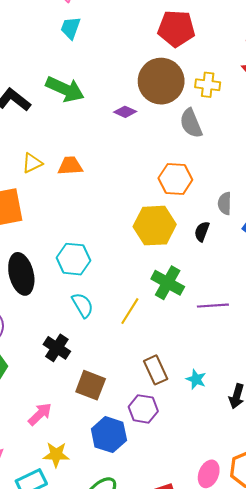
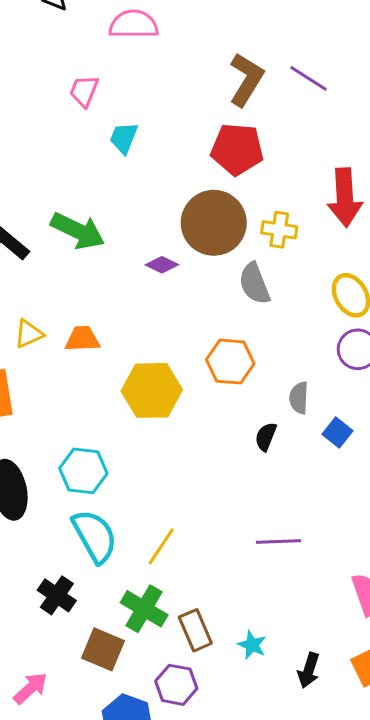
cyan trapezoid: (71, 28) -> (124, 138), moved
yellow hexagon: (155, 226) -> (152, 390), moved
green cross: (168, 283) -> (144, 609), moved
cyan semicircle: (83, 305) -> (95, 536), size x1.5

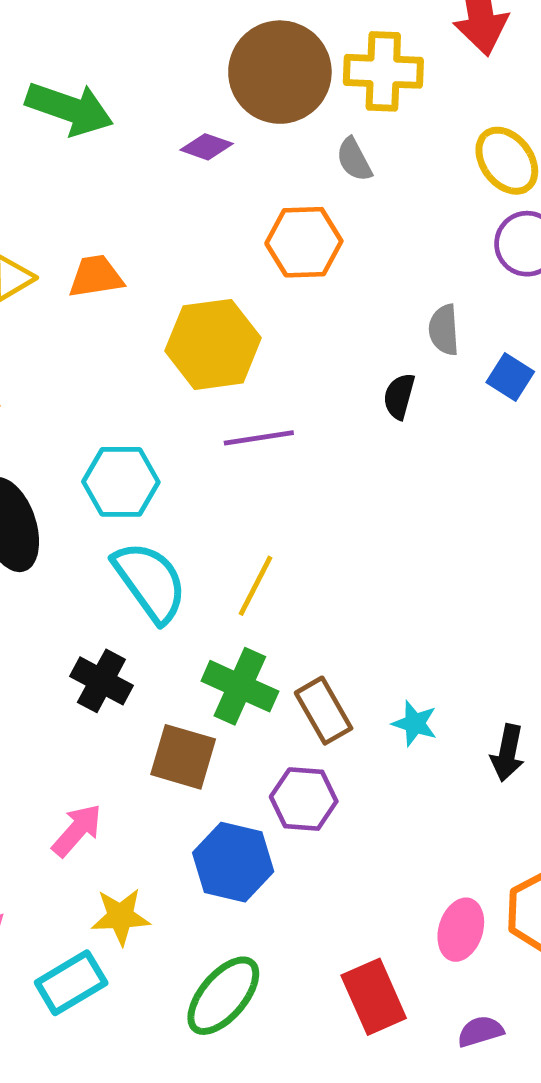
yellow cross: (279, 230) -> (383, 71), size x1.4
gray semicircle: (254, 284) -> (354, 160), size x0.7
orange hexagon: (230, 362) -> (304, 242), moved
purple line: (278, 542) -> (259, 438), moved

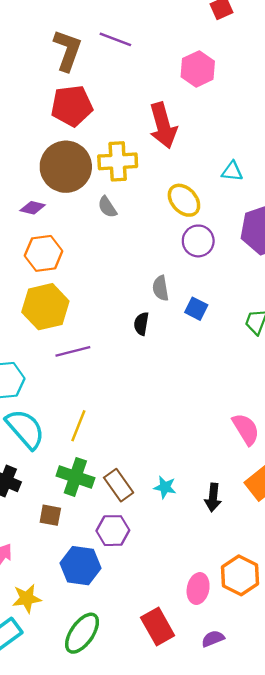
orange hexagon: (304, 242) -> (44, 253), moved
brown square: (183, 757) -> (50, 515), size x0.7

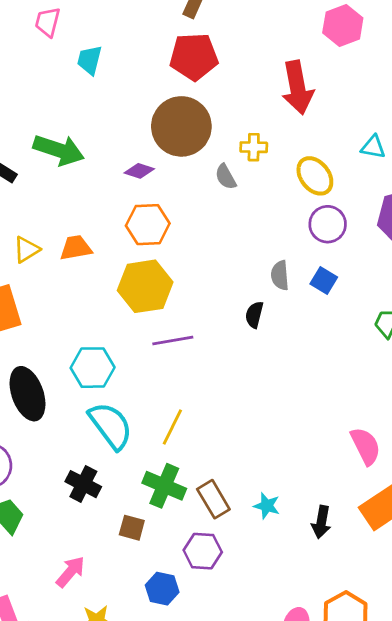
yellow cross: (118, 161) -> (254, 147), moved, size x0.6
blue square: (196, 309) -> (324, 280), moved
blue hexagon: (81, 566) -> (162, 589), size x0.7

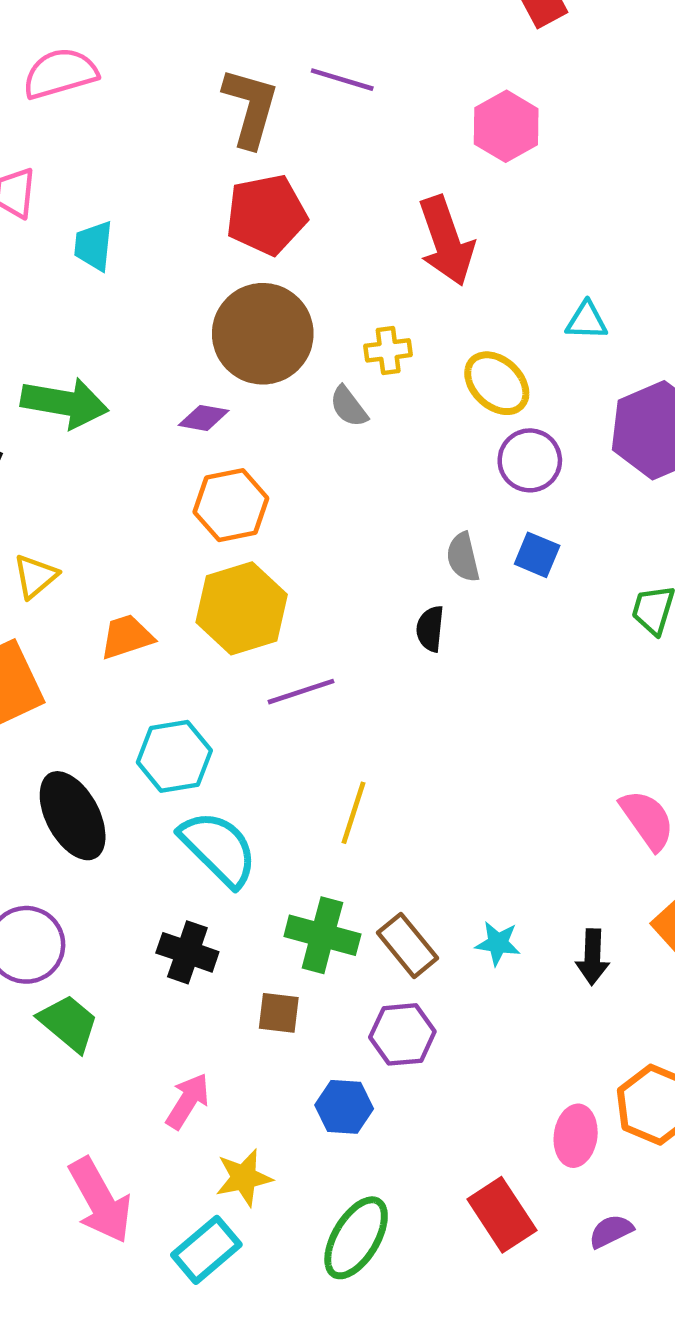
orange trapezoid: (76, 248) -> (127, 637), moved
yellow line: (172, 427) -> (353, 813), moved

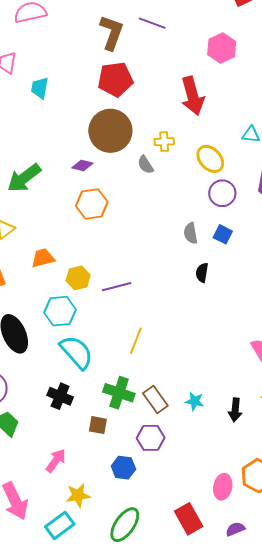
green arrow: (65, 403) -> (24, 178), moved, turned 129
yellow hexagon: (242, 608) -> (78, 278), moved, size x0.6
black semicircle: (430, 629) -> (202, 273), moved

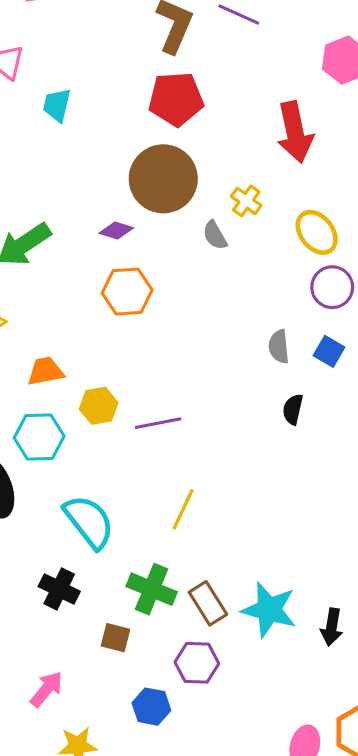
yellow cross: (164, 142) -> (246, 201), turned 36
cyan hexagon: (60, 311) -> (39, 437), moved
cyan star: (195, 401) -> (269, 610), size x1.8

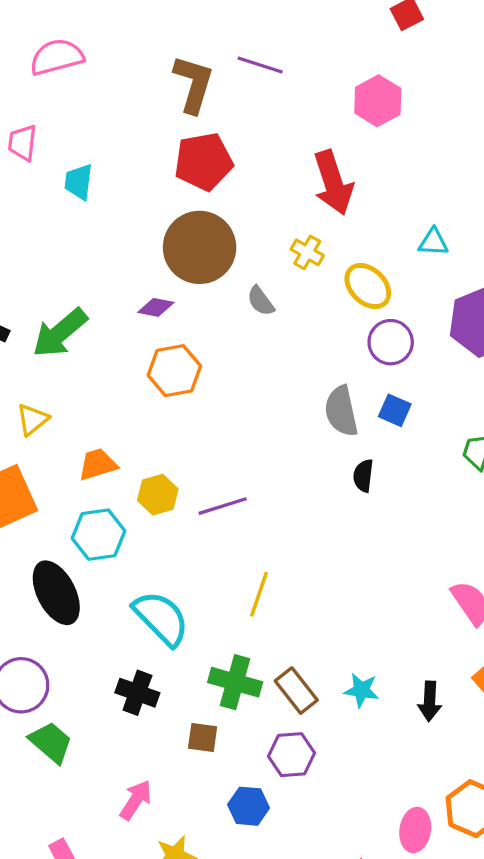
yellow cross: (246, 201) -> (307, 252), moved
gray semicircle: (279, 347) -> (341, 411), size x1.4
cyan star: (269, 610) -> (361, 690), size x0.6

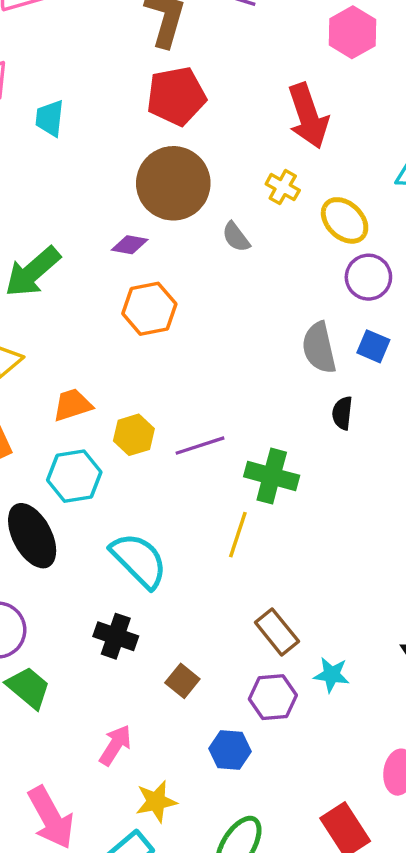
green cross: (235, 682) -> (272, 476), moved
cyan star: (361, 690) -> (331, 675), moved
brown square: (203, 738) -> (182, 681), turned 32

